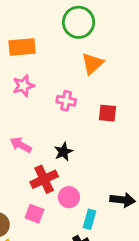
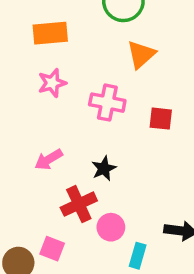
pink cross: (66, 101) -> (107, 103), size x1.4
pink arrow: (21, 145) -> (49, 160), turned -60
pink square: (34, 214) -> (52, 249), moved

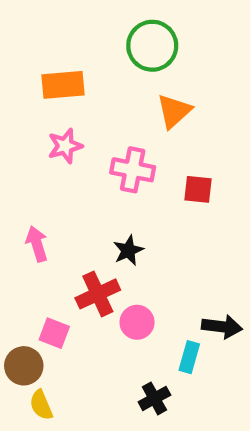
pink arrow: (49, 160) -> (37, 244), moved, turned 104
pink square: (52, 249) -> (54, 333), moved
cyan rectangle: (138, 256) -> (189, 357), moved

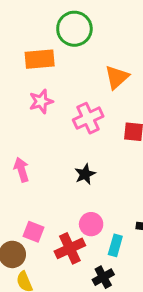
green circle: (152, 46) -> (74, 29), moved
pink cross: (133, 170) -> (88, 118), turned -36
red cross: (98, 294) -> (70, 248), moved
cyan rectangle: (189, 357) -> (115, 245), moved

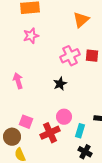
pink cross: (88, 118) -> (70, 56), moved
black cross: (103, 277) -> (85, 152), moved, turned -32

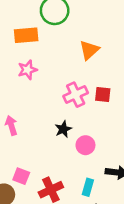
pink circle: (64, 117) -> (85, 145), moved

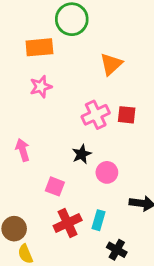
pink square: (21, 176) -> (55, 186), moved
cyan rectangle: (88, 187) -> (98, 220), moved

